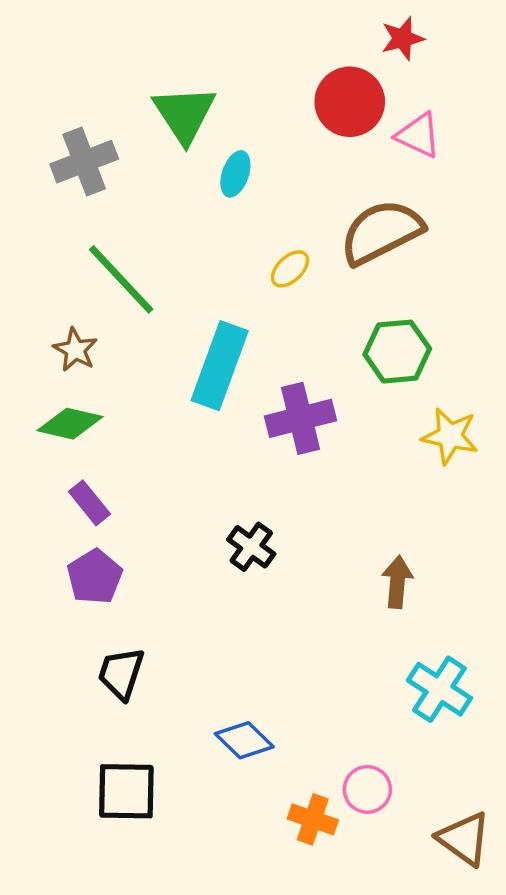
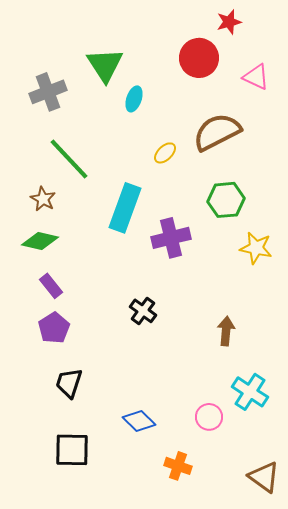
pink triangle: (418, 135) -> (256, 77), moved
pink circle: (367, 789) -> (209, 417), moved

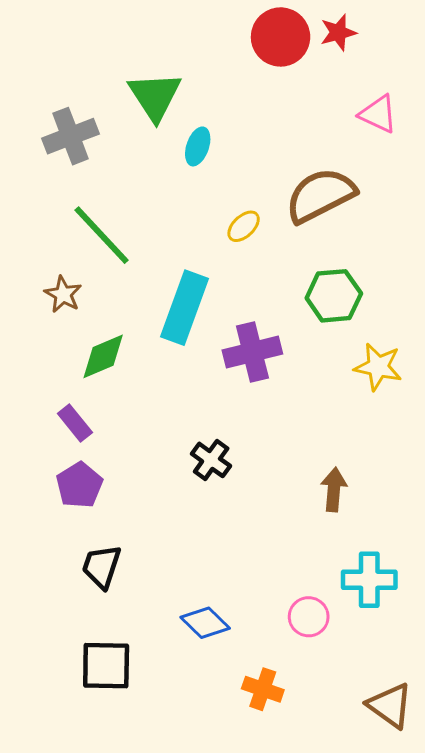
red circle: (199, 58) -> (281, 37), moved
green diamond: (40, 241) -> (103, 356), moved, turned -36
cyan cross: (250, 392) -> (369, 580), turned -33

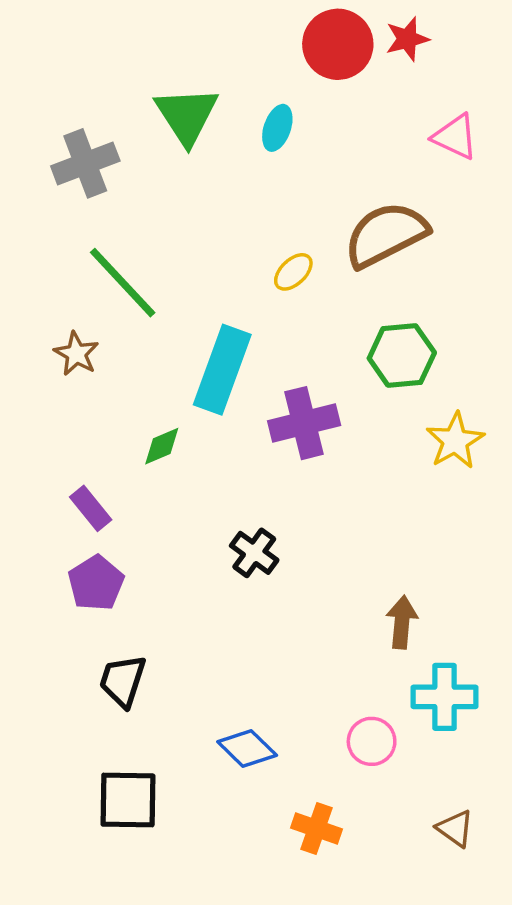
cyan ellipse: (198, 146) -> (277, 128), moved
green diamond: (103, 356) -> (162, 446), moved, size x0.7
yellow star: (378, 367) -> (455, 441), turned 30
brown arrow: (334, 490) -> (402, 622), moved
brown triangle: (390, 705) -> (455, 829), moved, size x0.7

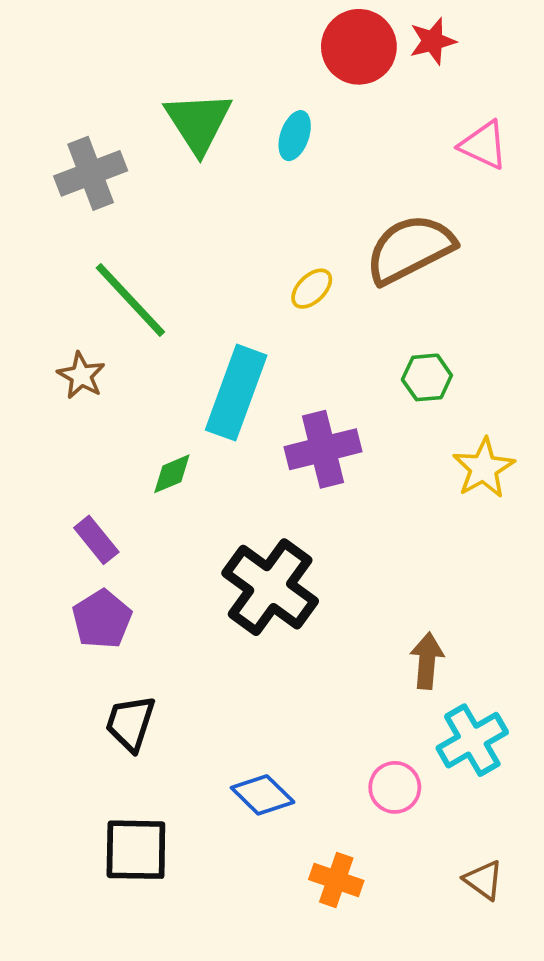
green hexagon: (402, 355) -> (427, 377), size x0.7
black cross: (254, 553) -> (270, 587), size x1.8
cyan cross: (444, 697) -> (472, 740), turned -30

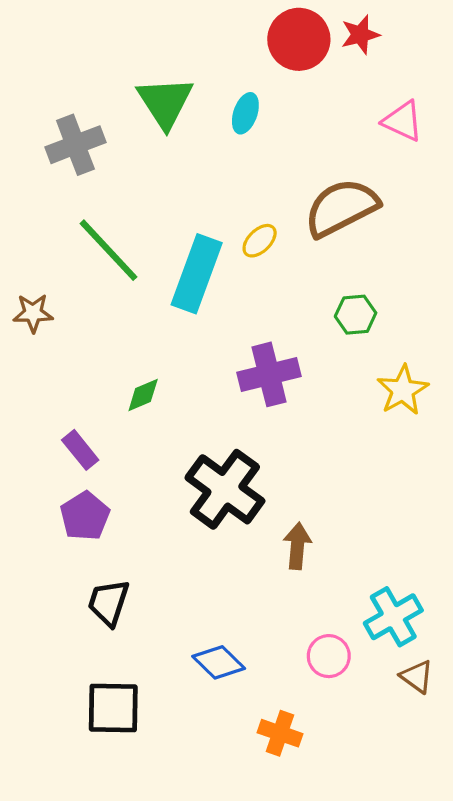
brown star: (81, 376) -> (33, 313), moved, turned -30
cyan rectangle: (236, 393) -> (197, 274), moved
brown arrow: (427, 661) -> (297, 546), moved
brown triangle: (484, 880) -> (417, 677), moved

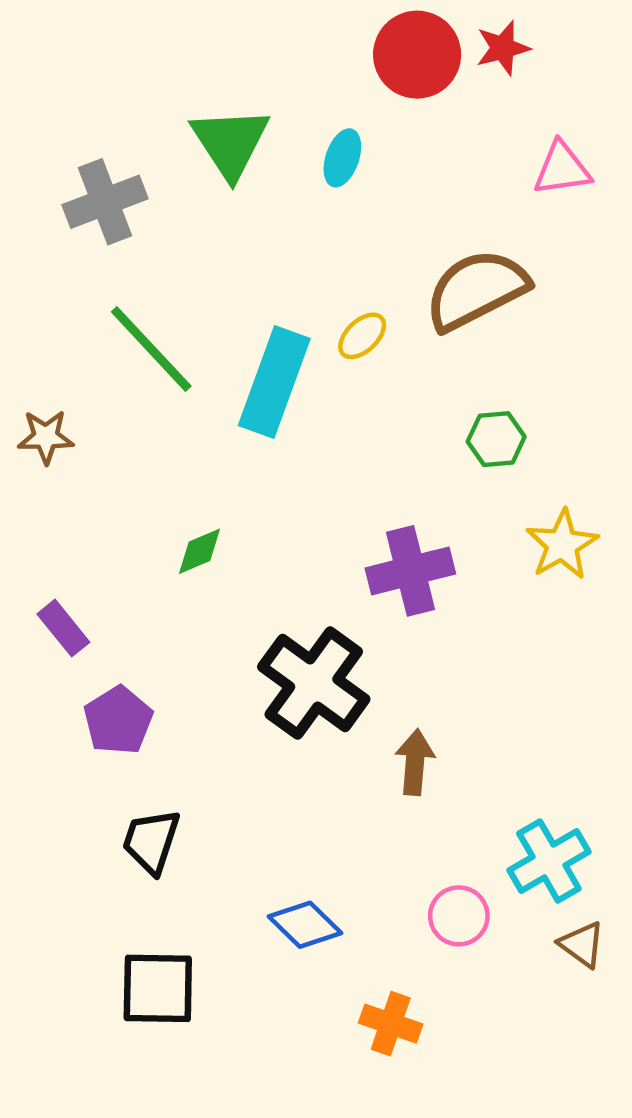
pink triangle: (403, 121) -> (562, 169), turned -33
purple cross: (269, 374) -> (410, 571), moved
purple rectangle: (80, 450) -> (63, 628), moved

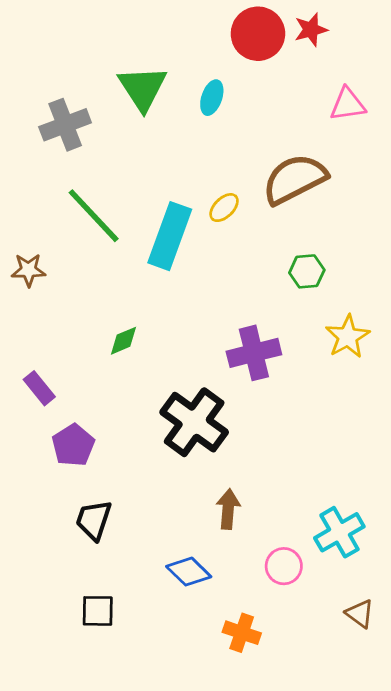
brown arrow: (415, 762) -> (228, 509), moved
brown triangle: (582, 944) -> (360, 614), moved
black square: (158, 988) -> (98, 611), size x0.7

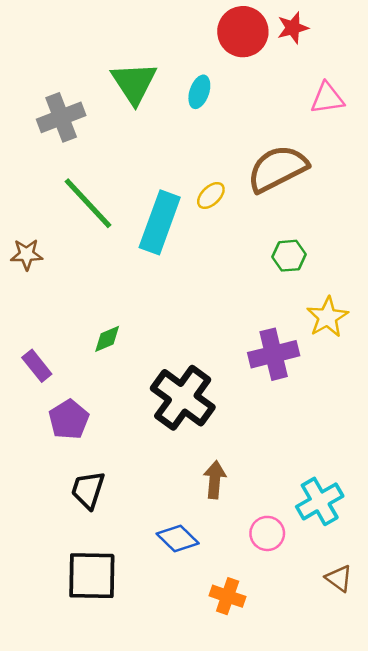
green diamond: (124, 341) -> (107, 339), moved
purple cross: (254, 353) -> (274, 354), moved
black square: (98, 611) -> (92, 576), size x1.6

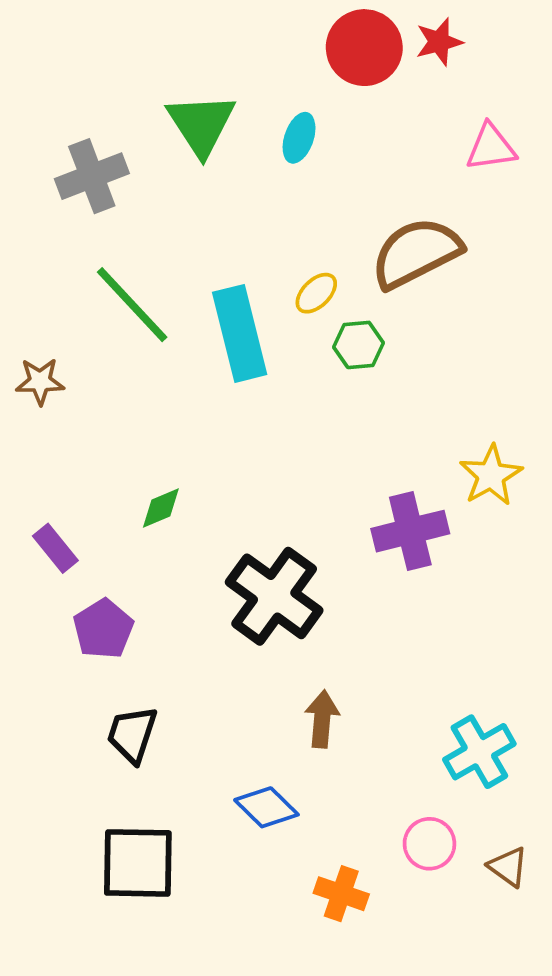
cyan rectangle: (160, 222) -> (240, 333), turned -34
green hexagon: (289, 256) -> (358, 345), moved
pink circle: (267, 533) -> (429, 844), moved

